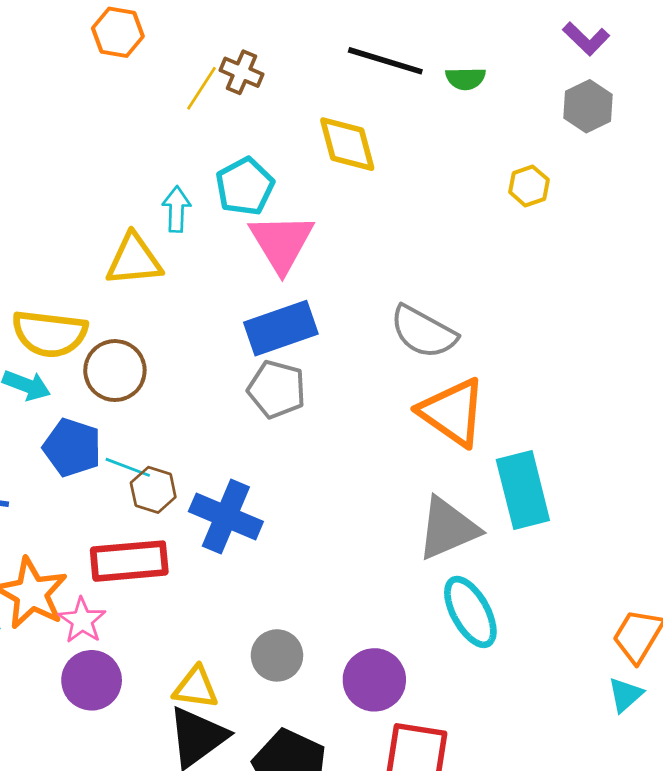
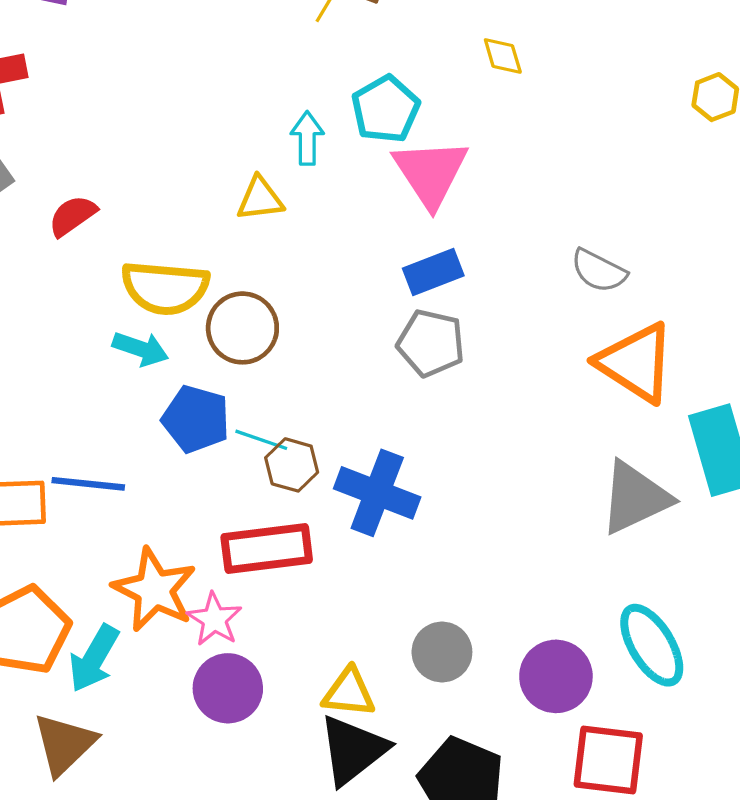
yellow diamond: (347, 144) -> (503, 56), size x0.6
yellow triangle: (134, 260) -> (260, 199), size x0.7
blue rectangle: (281, 328) -> (433, 272), size x0.7
gray semicircle: (423, 332) -> (599, 271), size x0.7
cyan ellipse: (470, 612) -> (652, 645), moved

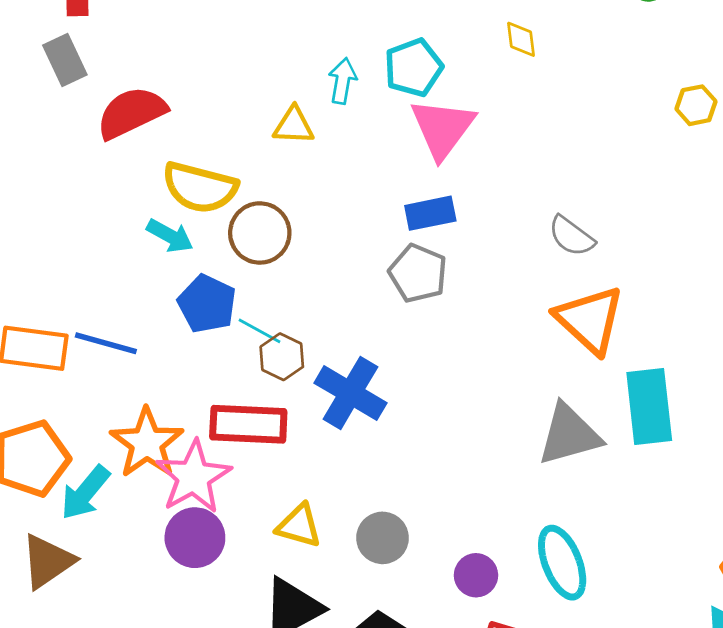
red semicircle: (73, 216) -> (131, 113), size x1.6
pink star: (214, 619) -> (194, 477), size x1.6
purple circle: (556, 676) -> (476, 575), size x0.7
yellow triangle: (349, 693) -> (299, 526), moved

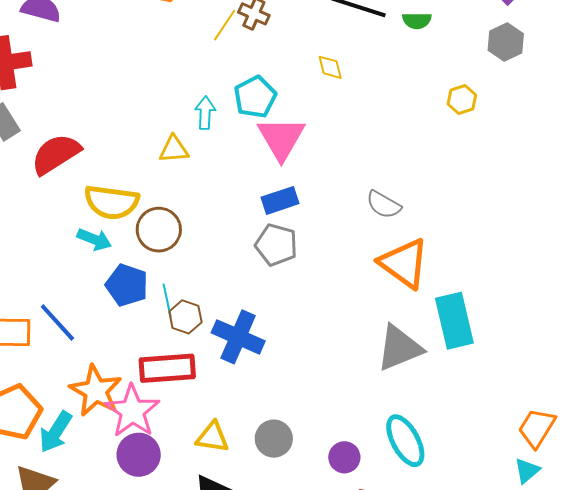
cyan line: (259, 331) -> (167, 300), turned 56
blue line: (106, 343) -> (57, 322), turned 39

